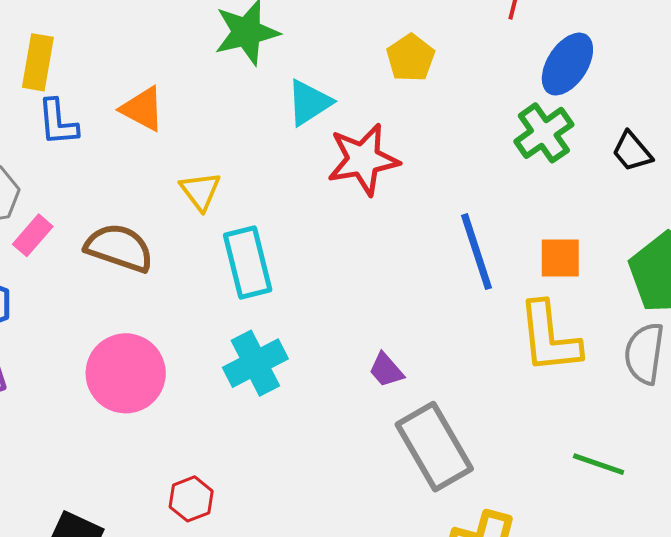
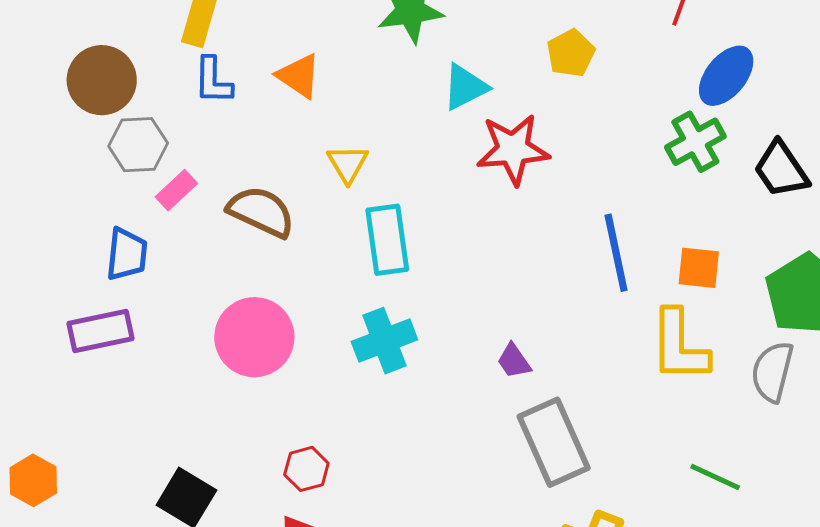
black trapezoid: (632, 152) -> (781, 170), size x1.4

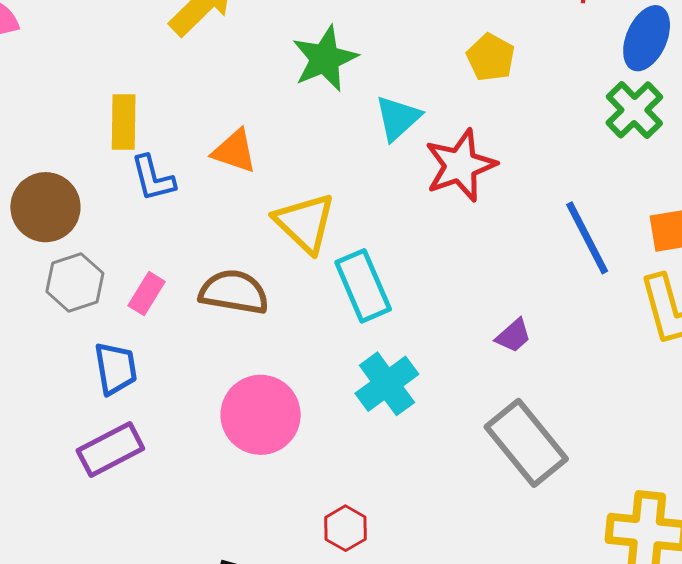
gray hexagon: (138, 145) -> (75, 282), moved
yellow triangle: (348, 164) -> (305, 223), size x1.5
purple trapezoid: (514, 361) -> (513, 336), moved, turned -81
gray rectangle: (554, 442) -> (526, 443), moved

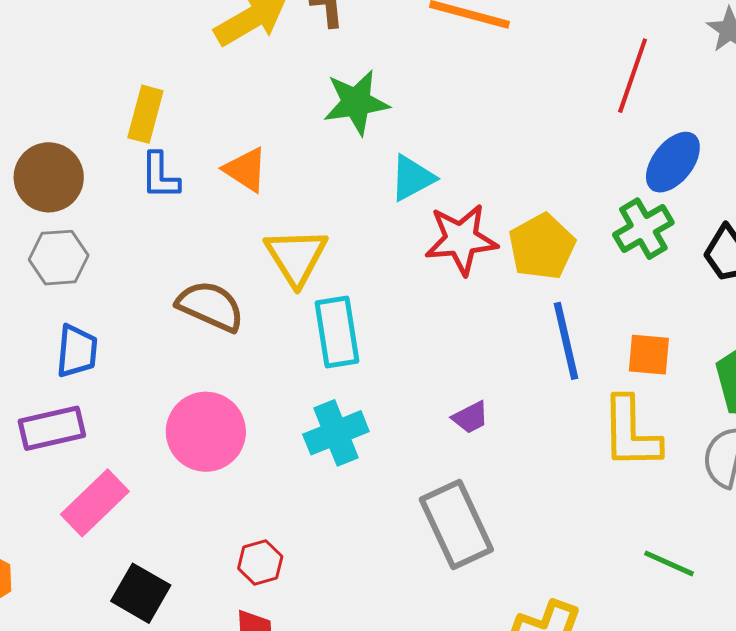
yellow pentagon: (491, 57) -> (542, 247), moved, size x1.4
pink rectangle: (147, 294) -> (95, 503), moved, size x1.6

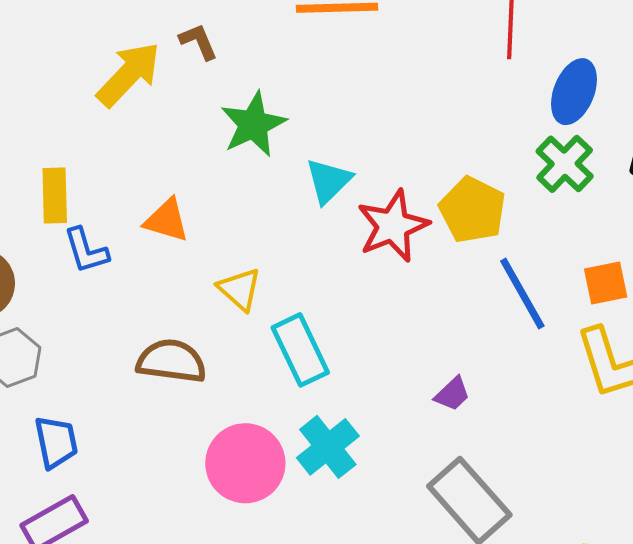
yellow triangle: (296, 257) -> (240, 289), size x0.7
pink circle: (206, 432) -> (245, 463), moved

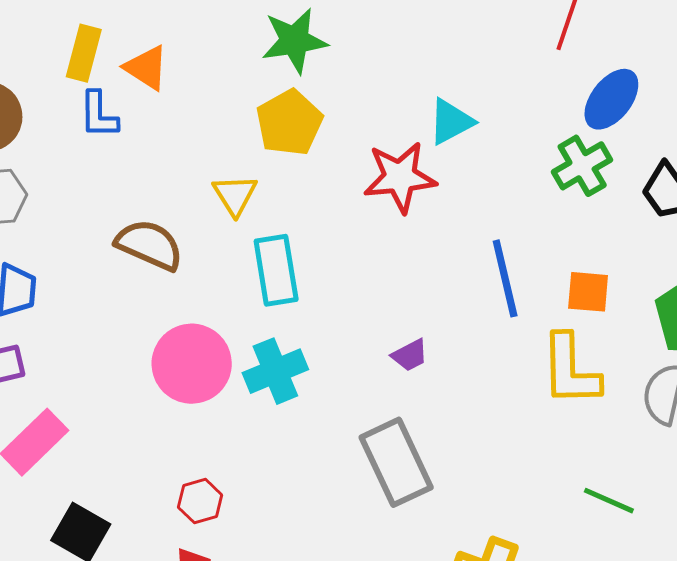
cyan triangle: (329, 181) -> (451, 122), moved
yellow pentagon: (472, 210) -> (289, 123), moved
orange triangle: (167, 220) -> (146, 68), moved

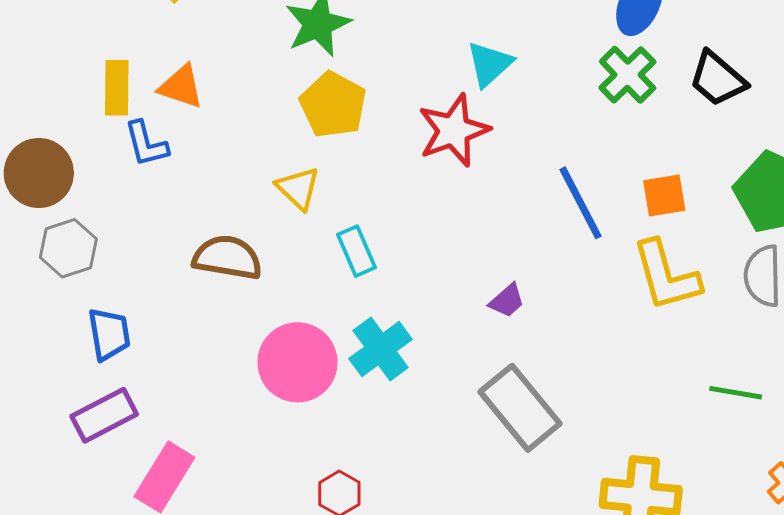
cyan rectangle: (276, 270) -> (356, 251), size x0.7

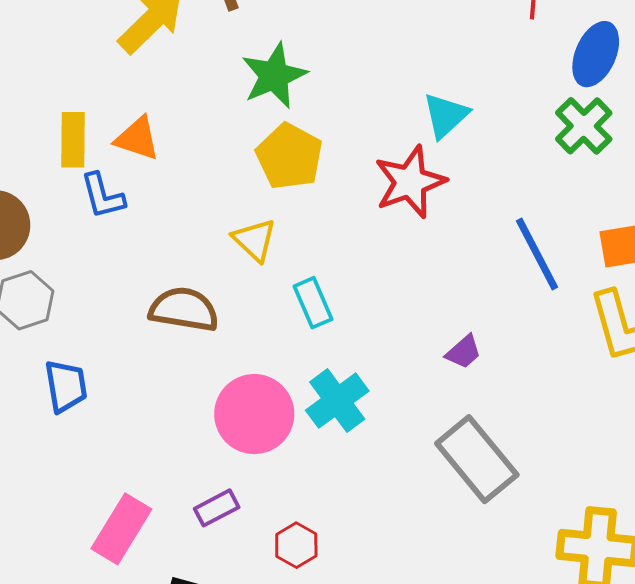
purple rectangle: (104, 415) -> (217, 508), moved, size x0.7

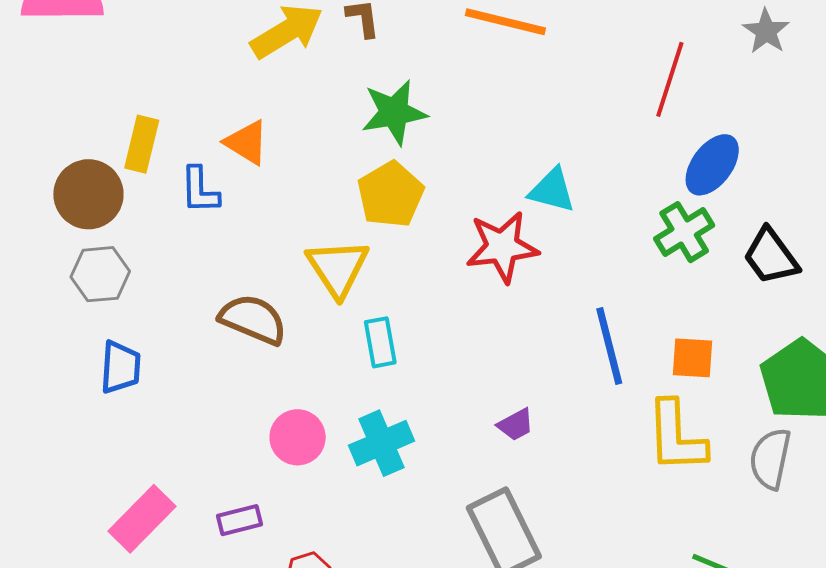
cyan triangle: (446, 115) -> (552, 190), turned 44
yellow rectangle: (73, 140) -> (142, 144), moved
yellow triangle: (255, 240) -> (338, 268), size x1.4
pink circle: (254, 414) -> (298, 437), size x0.7

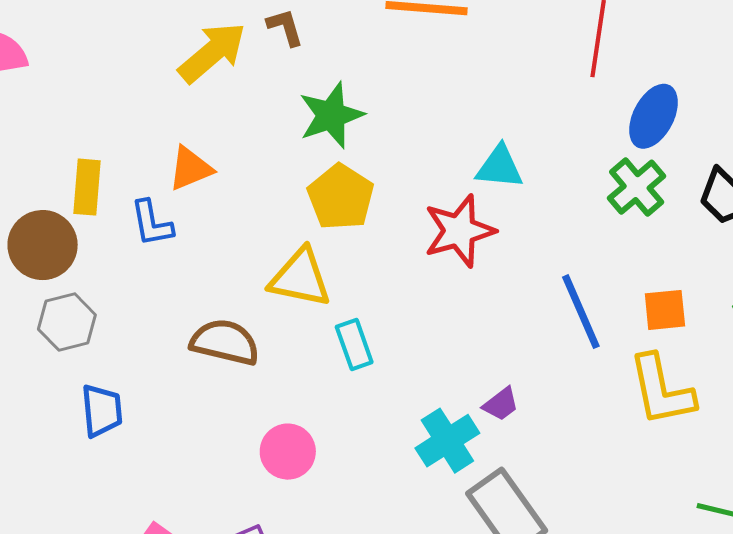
orange triangle: (247, 142) -> (190, 169), turned -45
yellow triangle: (338, 268) -> (300, 278), turned -36
cyan cross: (381, 443) -> (447, 441), moved

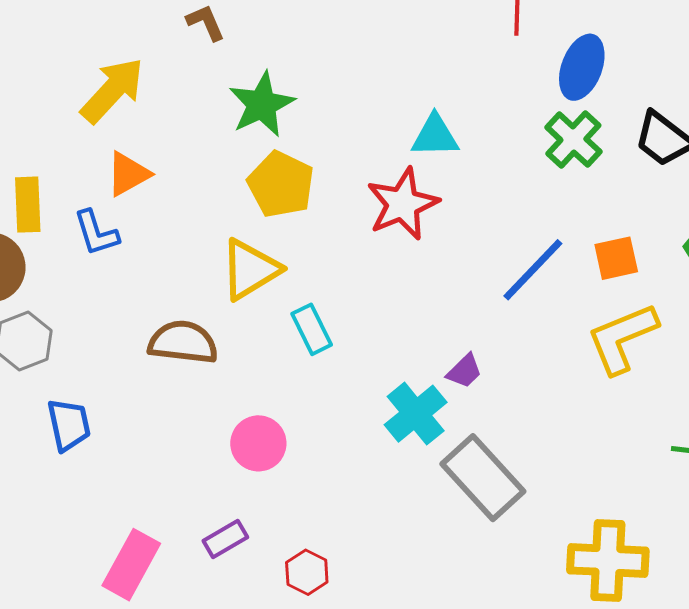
yellow arrow: (212, 52) -> (112, 90), moved
yellow triangle: (300, 278) -> (250, 269), turned -36
blue line: (581, 312) -> (533, 270), turned 74
yellow L-shape: (661, 390) -> (622, 338), turned 86

